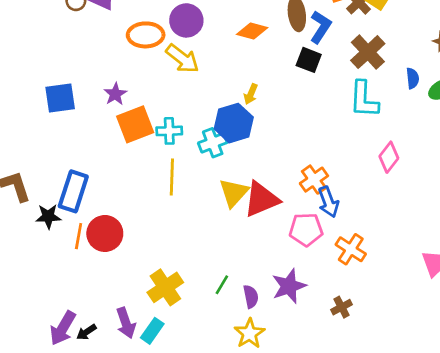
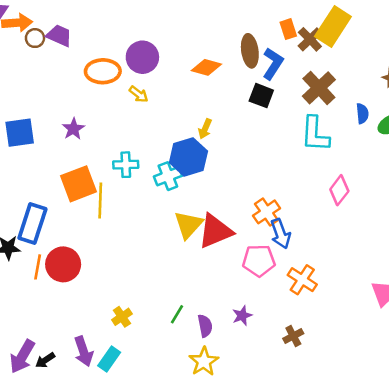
yellow arrow: (182, 59) -> (139, 94), size x0.6
orange square: (135, 124) -> (78, 184), moved
yellow line: (172, 177) -> (100, 200), moved
purple star: (289, 286) -> (242, 316), size x0.6
yellow cross: (165, 287) -> (122, 317), size x0.6

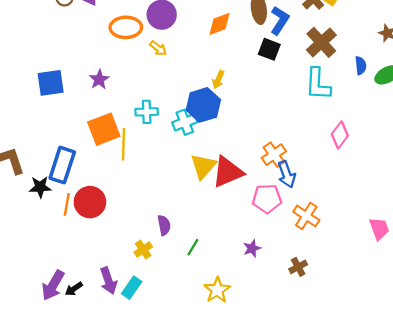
orange diamond: (206, 67) -> (220, 24), turned -36
purple semicircle: (205, 326) -> (164, 225), moved

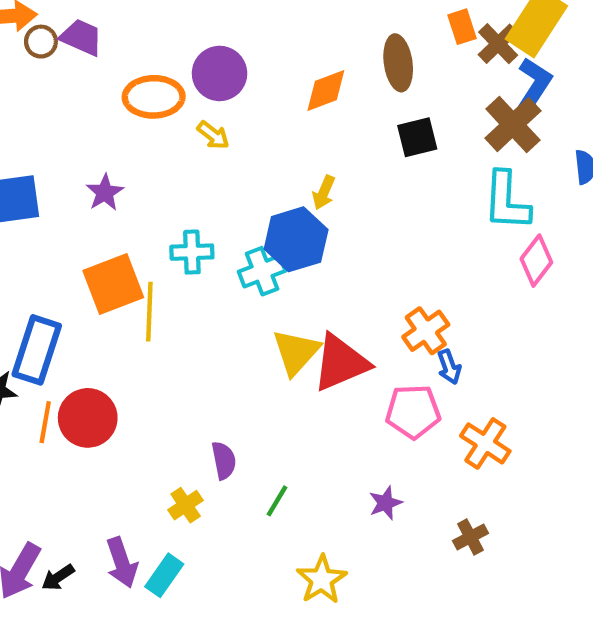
blue L-shape: (280, 20) -> (534, 84), moved
black square: (269, 49) -> (417, 137), turned -35
pink diamond: (340, 135) -> (536, 261), moved
blue arrow: (287, 174) -> (449, 367), size x0.7

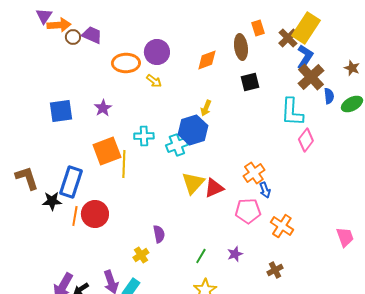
orange rectangle: (462, 27) -> (258, 28), moved
brown cross: (513, 124) -> (311, 77), moved
red triangle: (341, 363) -> (214, 188), size x0.7
green line: (277, 501) -> (201, 256), moved

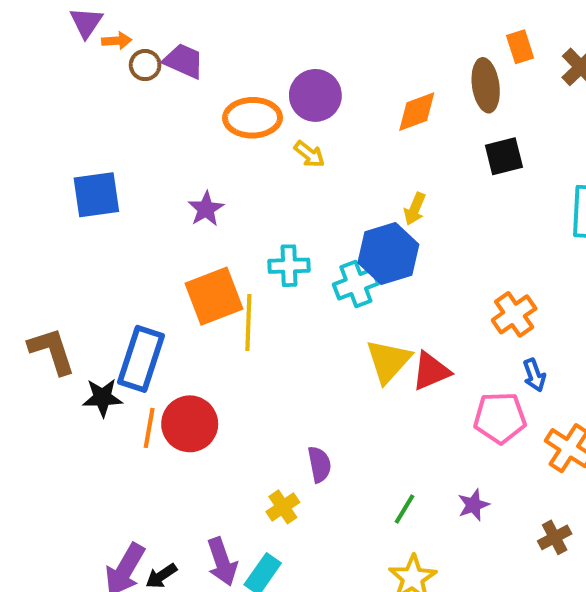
orange arrow: (59, 25) -> (117, 41), size x0.6
blue square: (61, 111) -> (96, 195), moved
orange cross: (254, 173) -> (514, 314), moved

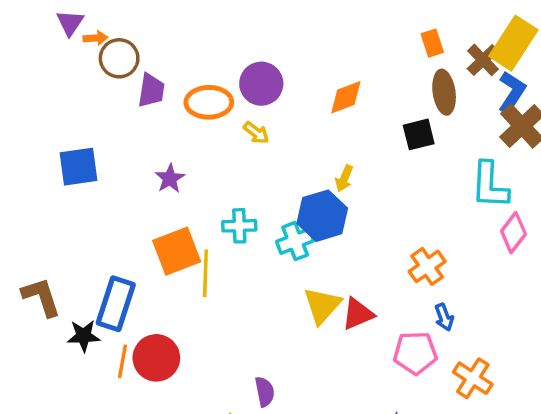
purple trapezoid: (184, 61) -> (151, 90), moved, turned 75
brown circle: (145, 65) -> (119, 58), size x1.5
brown ellipse: (486, 85) -> (444, 92), moved

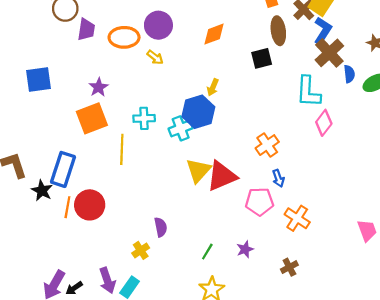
orange square: (177, 251) -> (92, 118), moved
red triangle: (358, 314) -> (222, 176), size x1.4
black star: (84, 336) -> (42, 191), turned 30

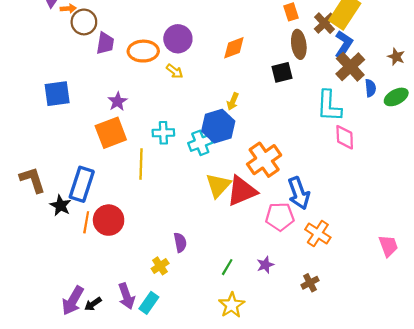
pink diamond: (324, 123) -> (345, 137), turned -40
orange cross: (267, 145) -> (264, 160), moved, size x1.4
blue arrow: (278, 178) -> (299, 193), size x1.8

